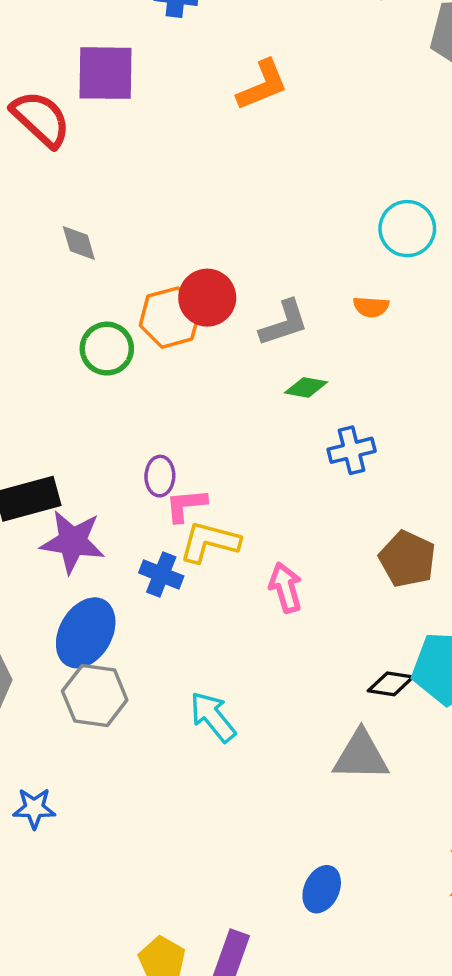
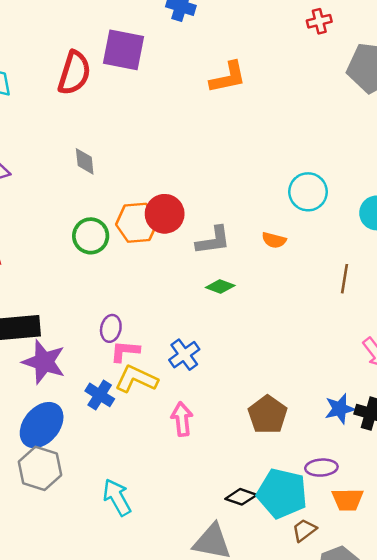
red semicircle: (41, 119) -> (74, 73), turned 54
blue cross: (352, 450) -> (184, 355), moved, turned -32

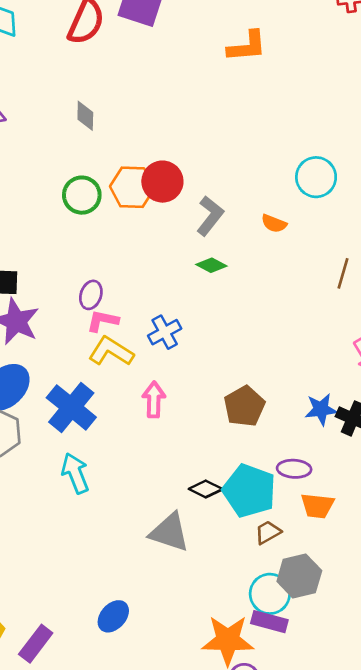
gray L-shape: (213, 240) -> (210, 216), turned -51
blue cross: (100, 395) -> (71, 407), moved, size x1.6

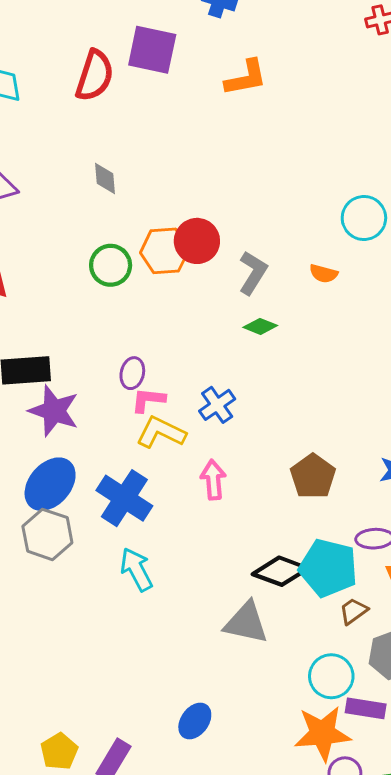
orange L-shape: (247, 46) -> (246, 78), moved
black diamond: (206, 489) -> (281, 571), size x1.5
cyan circle: (270, 594) -> (331, 676), moved

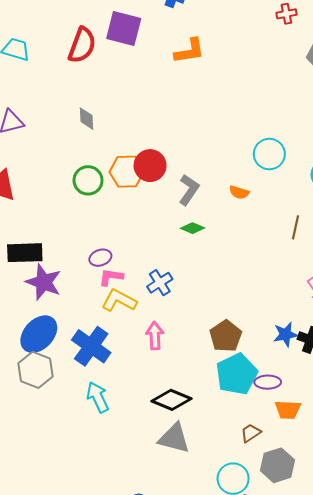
purple ellipse: (132, 373) -> (100, 258), turned 55
cyan pentagon: (328, 568) -> (237, 374), moved, turned 30
black diamond: (281, 571) -> (171, 400), moved

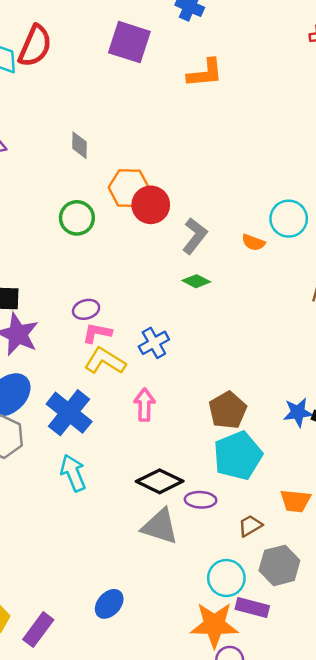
red semicircle: (82, 45) -> (35, 46), moved
cyan circle: (269, 154) -> (289, 219), moved
orange hexagon: (127, 172) -> (129, 188), moved
purple ellipse: (268, 382) -> (201, 500), moved

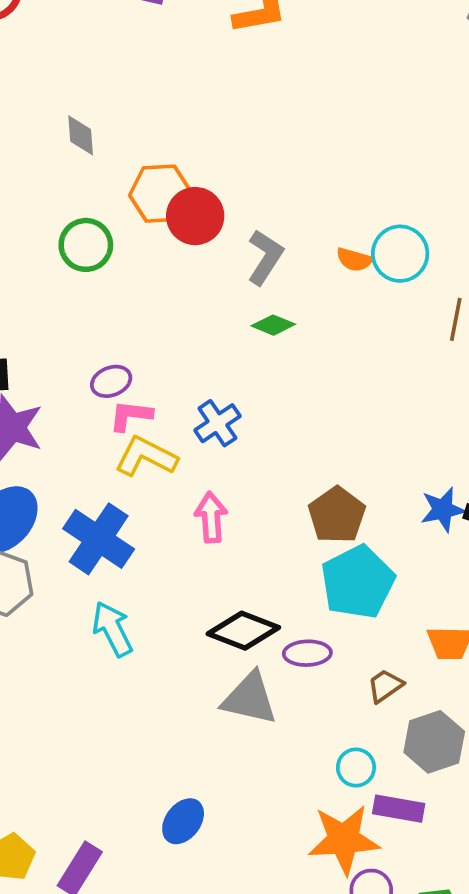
cyan circle: (289, 219) -> (400, 254), moved
cyan circle: (226, 578) -> (356, 768), size x0.7

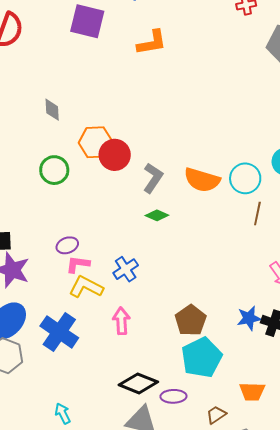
cyan circle: (400, 254) -> (245, 178), moved
orange semicircle: (354, 260) -> (202, 180), size x1.8
cyan arrow: (112, 629) -> (63, 414), moved, size x0.7

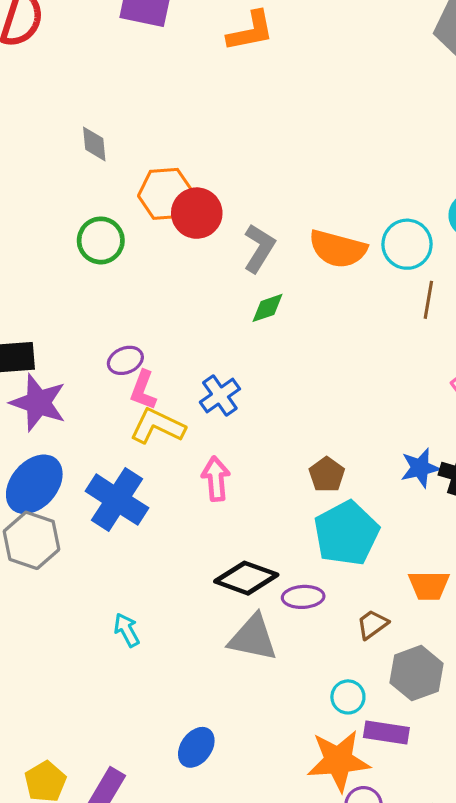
green diamond: (157, 215) -> (268, 308), turned -40
pink L-shape: (78, 264) -> (143, 390), turned -75
brown pentagon: (191, 320) -> (327, 475), size x0.7

